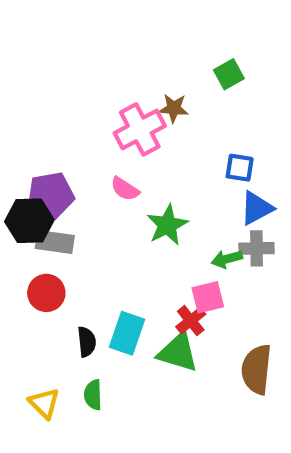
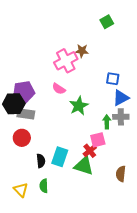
green square: (229, 74) -> (107, 22), moved
green arrow: (227, 259) -> (107, 122), turned 104
brown semicircle: (257, 369) -> (121, 174), size x0.7

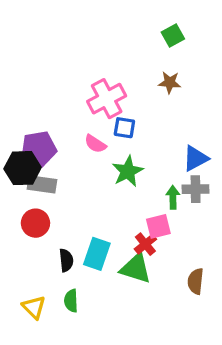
brown star: (82, 51) -> (170, 82), moved
blue square: (113, 79) -> (124, 128), moved

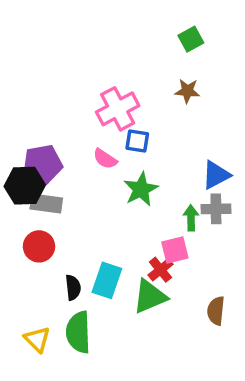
green triangle: (136, 268) -> (150, 296), turned -40
green semicircle: (71, 301) -> (78, 332), size x1.6

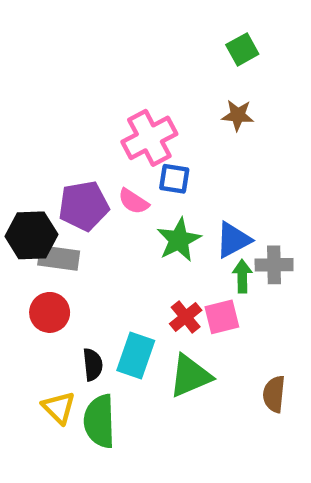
purple pentagon: (43, 164) -> (84, 206), moved
blue triangle: (216, 175) -> (233, 240), moved
red cross: (161, 270) -> (186, 317), moved
yellow triangle: (37, 339) -> (59, 408), moved

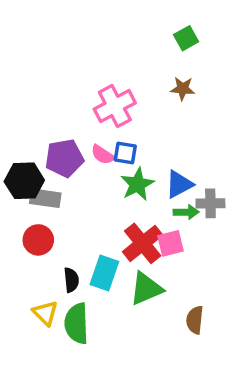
blue square: (174, 179) -> (125, 153), moved
green arrow: (242, 276) -> (186, 212), turned 90
red cross: (186, 317) -> (143, 243), size x1.6
brown semicircle: (274, 394) -> (195, 320), moved

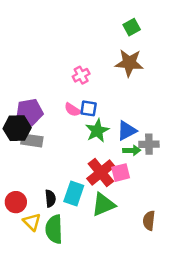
brown star: (183, 89) -> (129, 63), size x1.6
pink cross: (115, 106) -> (81, 75), size x0.6
purple pentagon: (64, 158) -> (29, 112), moved
red circle: (38, 240) -> (16, 202), moved
brown semicircle: (195, 320) -> (149, 221), moved

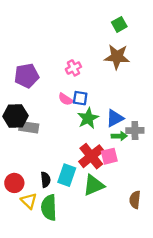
purple pentagon: (29, 112) -> (27, 76), moved

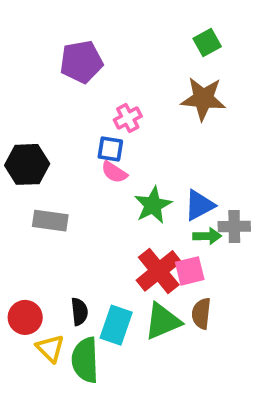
purple pentagon: (27, 76) -> (81, 62), moved
blue square: (80, 98) -> (110, 149), moved
black hexagon: (15, 116) -> (27, 164), moved
cyan rectangle: (67, 175) -> (116, 325), moved
brown semicircle: (135, 200) -> (201, 314), moved

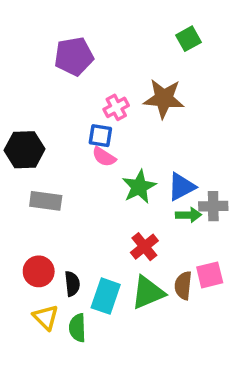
brown star: (203, 99) -> (164, 99), moved
red cross: (159, 271) -> (144, 247), size x0.7
pink square: (190, 271) -> (210, 275), moved
red circle: (25, 317) -> (39, 271), moved
green semicircle: (85, 360) -> (77, 328), size x0.7

